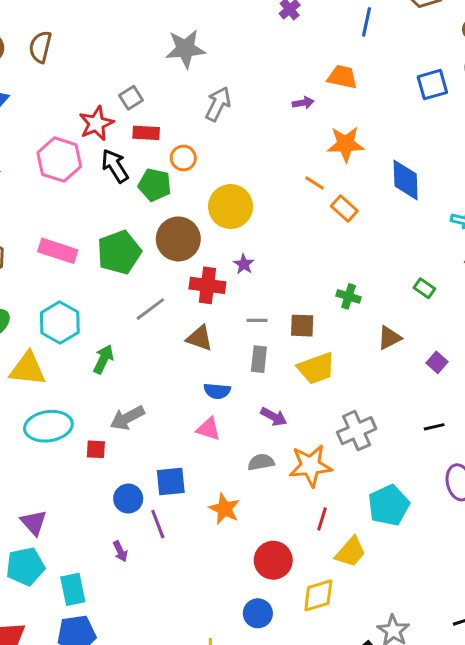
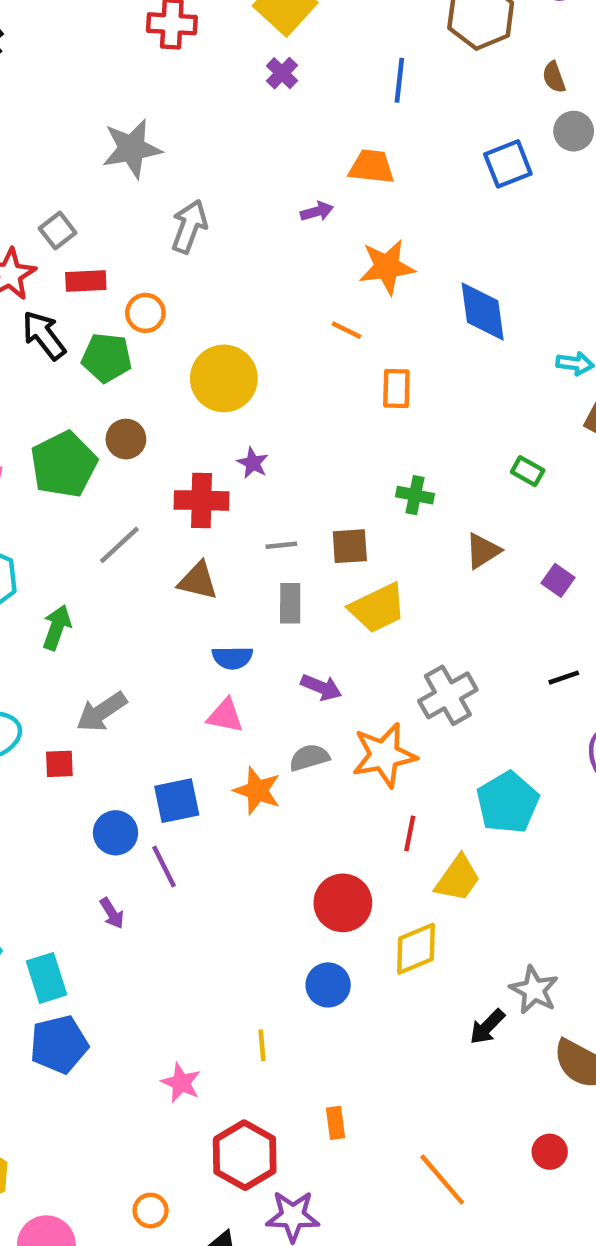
orange rectangle: (344, 208) -> (396, 389), moved, turned 55
brown circle: (178, 239) -> (126, 439), moved, size x0.6
orange star: (224, 509) -> (257, 791), moved

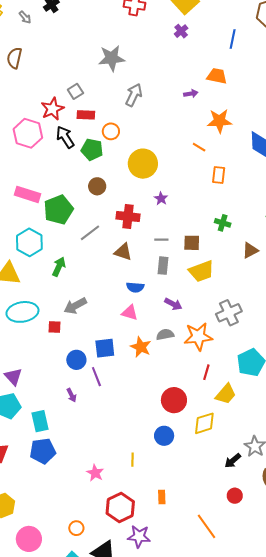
purple star: (253, 463) -> (161, 199), moved
green pentagon: (64, 465) -> (58, 210), moved
red circle: (550, 1152) -> (235, 496), moved

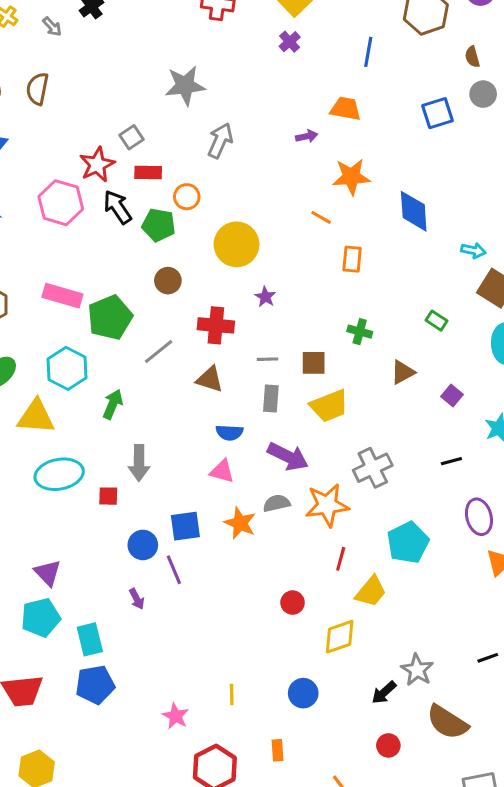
purple arrow: (173, 304) -> (288, 457), size x1.5
gray arrow: (75, 306) -> (139, 463), turned -60
red circle: (174, 400) -> (293, 603), size x0.6
blue circle: (164, 436) -> (303, 693), moved

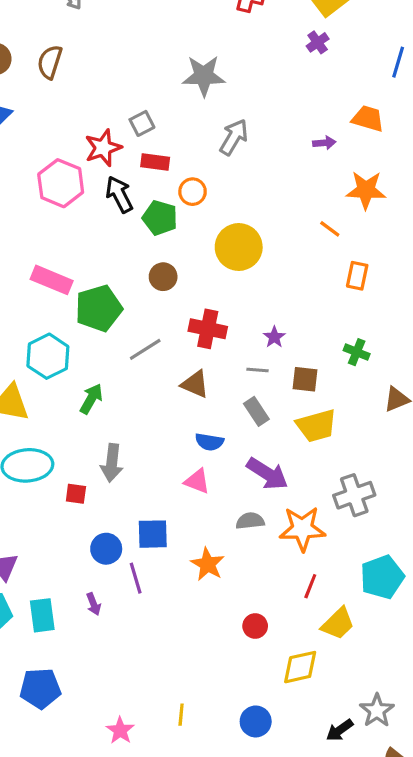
purple star: (265, 297) -> (274, 337), moved
gray rectangle: (271, 399) -> (256, 411), turned -44
orange star: (240, 523) -> (208, 564), moved
cyan rectangle: (90, 639) -> (42, 615), moved

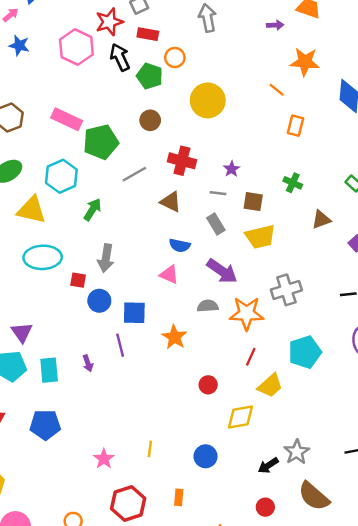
gray arrow: (234, 137) -> (207, 18), turned -44
blue circle: (106, 549) -> (99, 301), moved

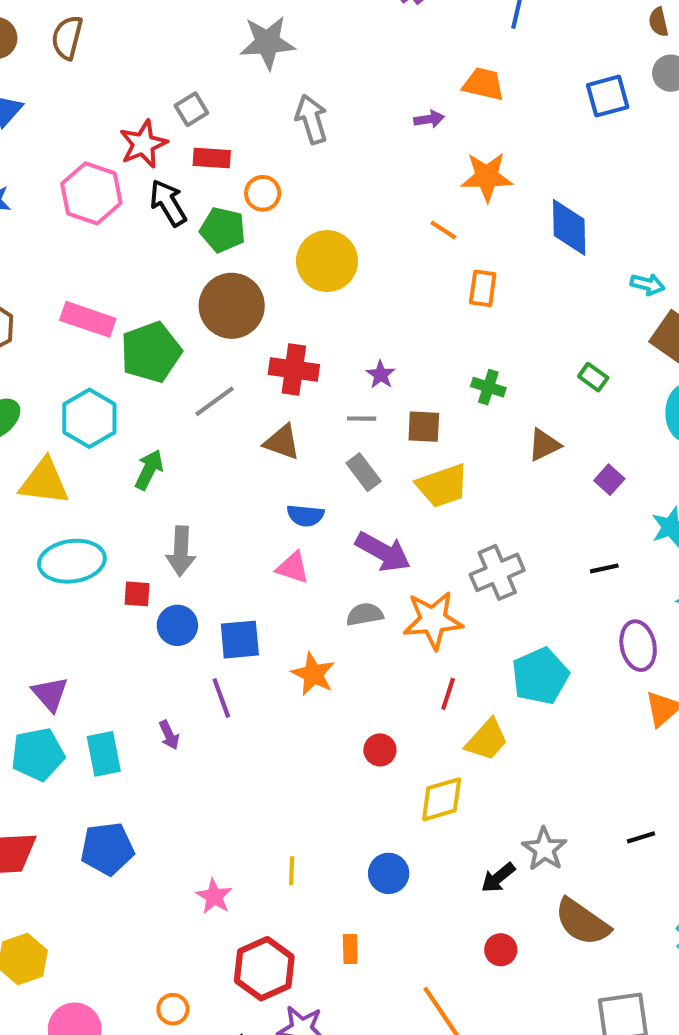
brown circle: (150, 120) -> (232, 306), size x1.8

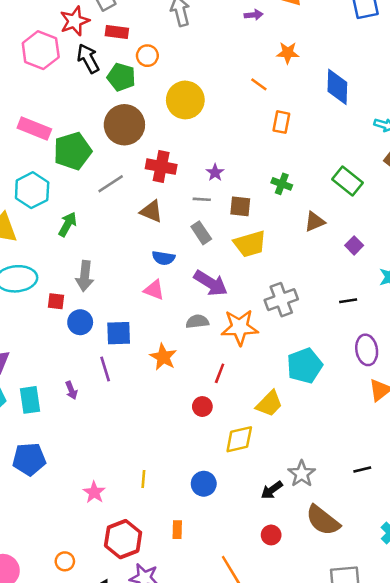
orange star: (487, 177) -> (288, 53), size x0.7
green rectangle: (593, 377) -> (347, 181), size x1.6
red line: (448, 694) -> (220, 373), moved

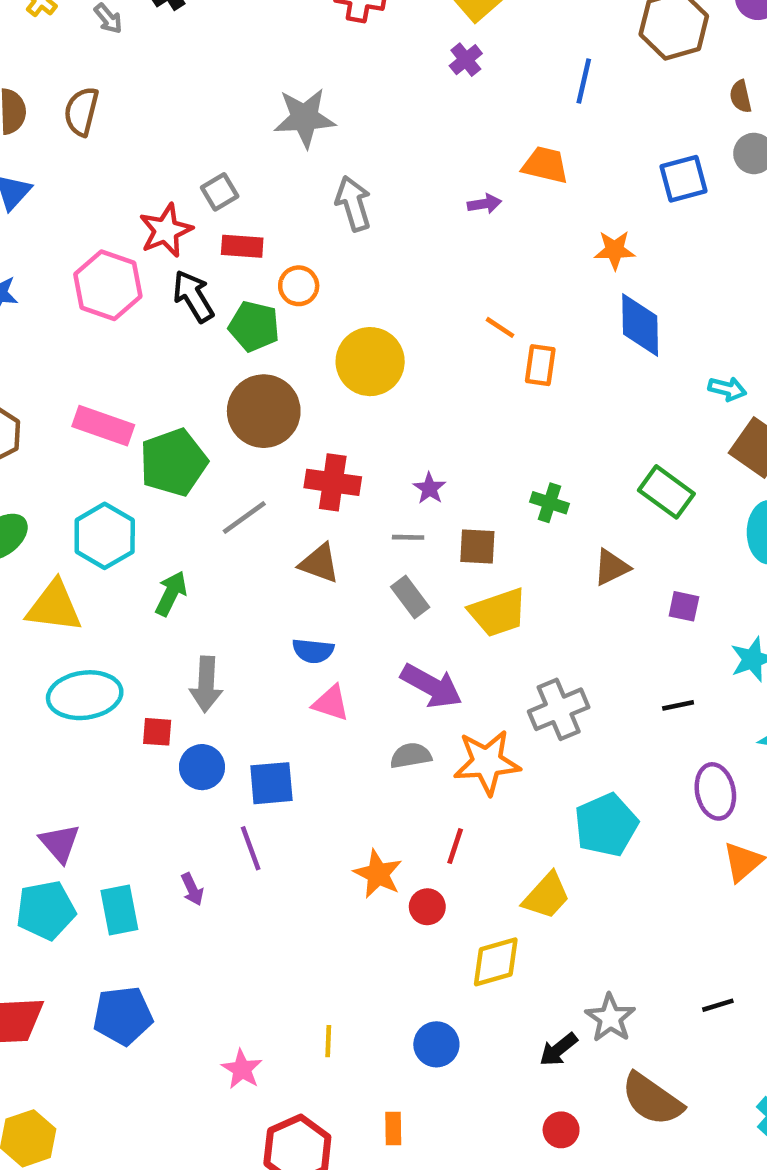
orange star: (288, 53) -> (615, 250), moved
orange rectangle: (281, 122) -> (540, 365), moved
purple square: (354, 245) -> (684, 606), turned -30
blue semicircle: (164, 258) -> (313, 651), moved
orange star: (163, 357) -> (378, 874), moved

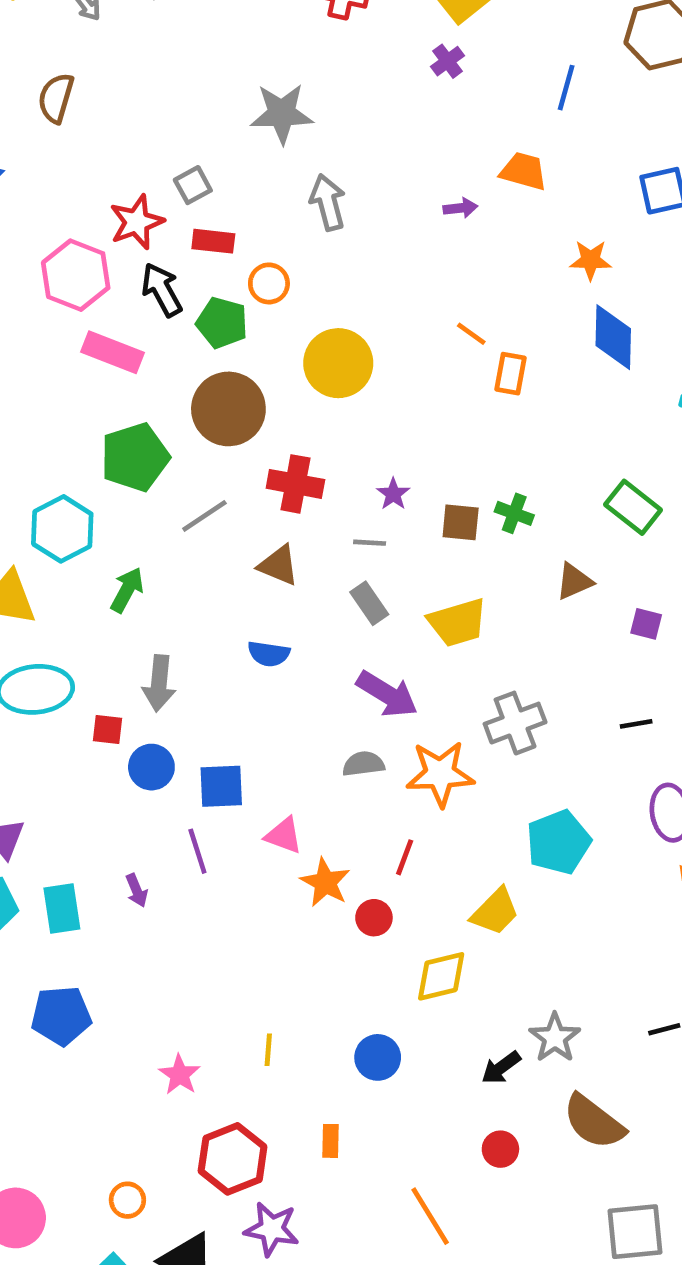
pink rectangle: (103, 426) -> (112, 352), moved
brown square: (477, 547) -> (461, 522), moved
pink triangle: (331, 703) -> (284, 836), moved

